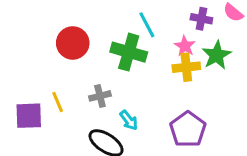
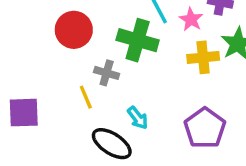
pink star: (185, 46) -> (191, 19), moved
gray cross: (100, 96) -> (107, 73), moved, turned 30
yellow line: (58, 102) -> (86, 97), moved

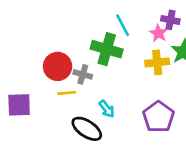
pink star: (191, 19) -> (158, 33), moved
red circle: (74, 30) -> (58, 66), moved
yellow line: (86, 97) -> (67, 93), turned -72

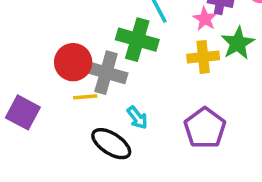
gray cross: (83, 74) -> (106, 73), size x1.6
purple square: (19, 105) -> (23, 112), turned 30

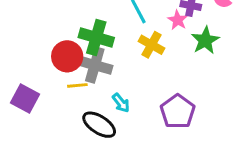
green cross: (137, 40) -> (96, 37), moved
yellow cross: (203, 57) -> (151, 45), moved, turned 35

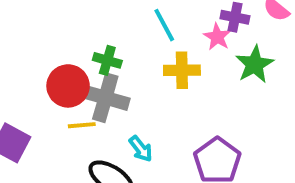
green cross: (96, 37) -> (107, 60), size x0.6
yellow cross: (151, 45) -> (182, 70), turned -30

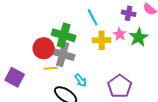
pink star: (217, 37) -> (120, 34), moved
green cross: (107, 60) -> (64, 35), size x1.6

